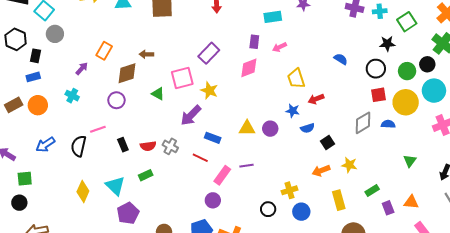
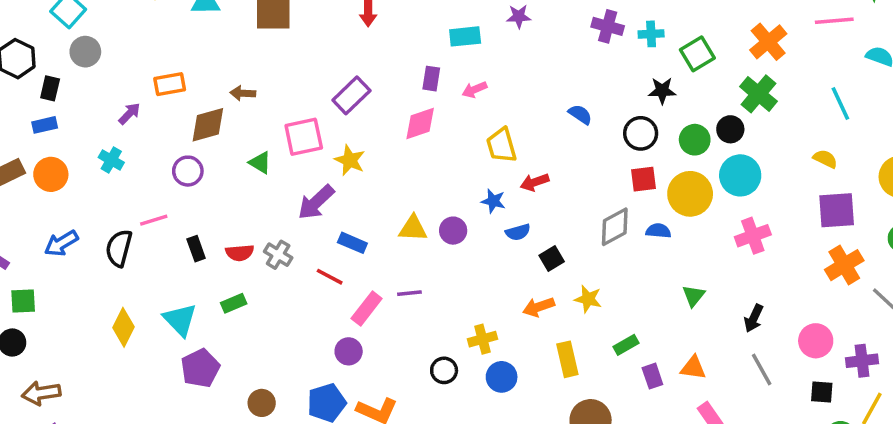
orange rectangle: (104, 51) -> (170, 84), turned 48

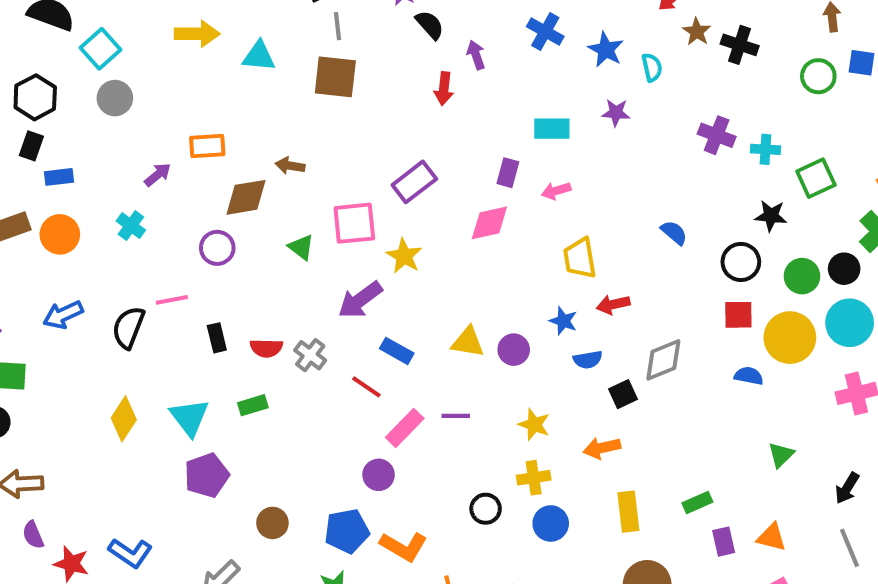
black rectangle: (50, 88) -> (31, 146), moved
gray diamond: (615, 227) -> (663, 360), moved
yellow star: (588, 299) -> (534, 425), moved

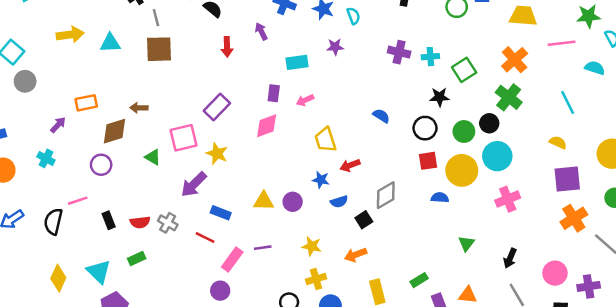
purple arrow: (476, 55) -> (261, 31), moved

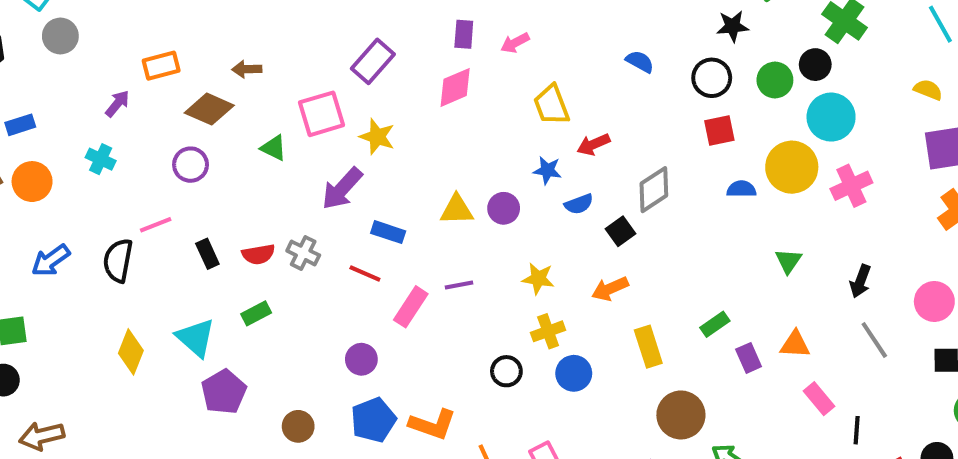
brown diamond: (114, 131) -> (209, 109), turned 44
yellow circle: (462, 170) -> (792, 167), moved
purple circle: (220, 291) -> (361, 359), moved

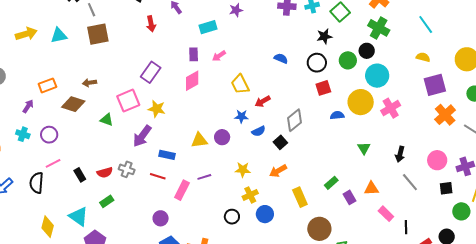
purple circle: (191, 165) -> (49, 135), moved

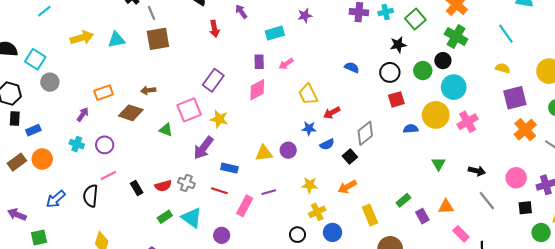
black arrow: (400, 154) -> (477, 171), turned -91
cyan triangle: (78, 216) -> (192, 218), moved

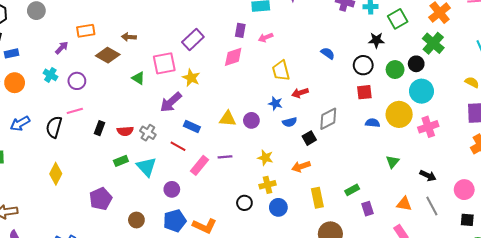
black rectangle: (137, 188) -> (99, 128), turned 40
orange triangle: (446, 207) -> (404, 204), moved

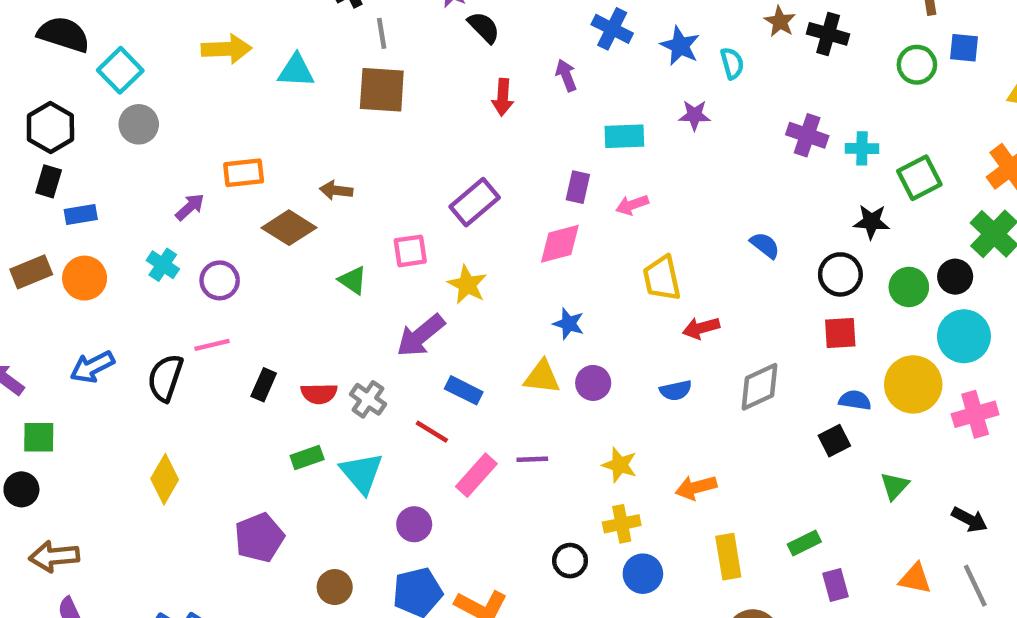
pink square: (164, 63) -> (410, 251), size x0.7
blue star: (275, 103) -> (569, 324), moved
black square: (309, 138) -> (834, 441), moved

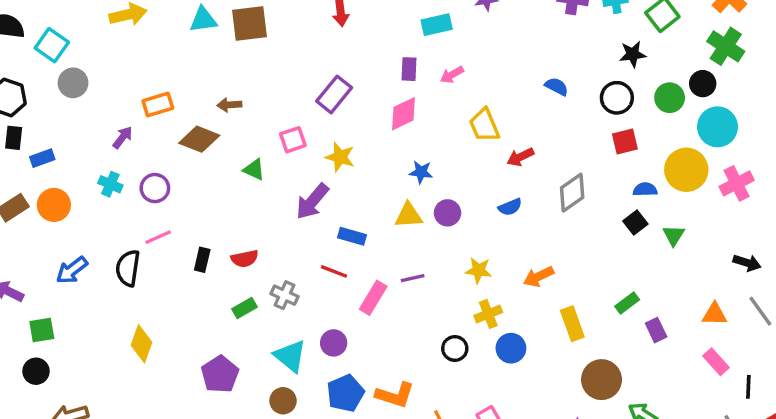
cyan triangle: (296, 71) -> (203, 20), moved
gray cross: (368, 399) -> (285, 295), moved
cyan triangle: (362, 473) -> (290, 356), moved
green triangle: (894, 486) -> (674, 235), moved

